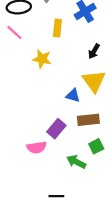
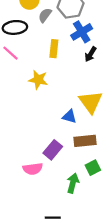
black arrow: (94, 51) -> (91, 54), moved
green arrow: (76, 162) -> (73, 183), turned 78

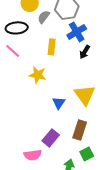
blue triangle: (69, 116) -> (59, 103), moved, turned 48
brown rectangle: (85, 141) -> (80, 130), turned -66

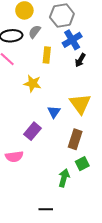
gray semicircle: (44, 17) -> (35, 32), moved
purple rectangle: (51, 138) -> (33, 131), moved
pink semicircle: (33, 155) -> (14, 157), moved

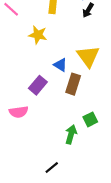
blue triangle: (54, 112) -> (60, 65), turned -32
brown rectangle: (75, 139) -> (73, 84), moved
black line: (46, 209) -> (52, 168), turned -40

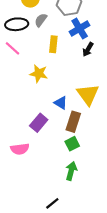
green square: (90, 119) -> (72, 144), moved

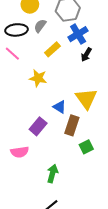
yellow rectangle: (53, 44) -> (52, 49), turned 42
green square: (72, 144) -> (86, 147), moved
green arrow: (71, 171) -> (52, 174), moved

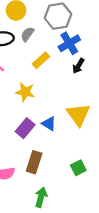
brown rectangle: (72, 125) -> (34, 162), moved
purple rectangle: (38, 126) -> (25, 128), moved

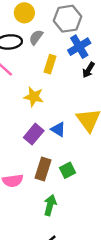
yellow rectangle: (41, 60) -> (50, 64), turned -30
green square: (78, 168) -> (67, 170), moved

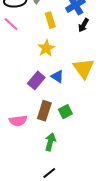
yellow rectangle: (50, 64) -> (50, 20), turned -35
yellow star: (34, 97) -> (46, 48), moved, turned 30

